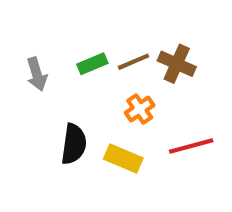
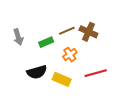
green rectangle: (92, 64) -> (46, 42), moved
black semicircle: (74, 144) -> (37, 72), turned 66

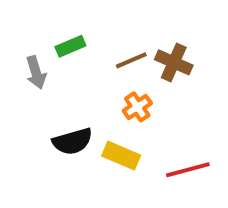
green rectangle: (46, 42) -> (70, 46), moved
red line: (96, 73) -> (188, 170), moved

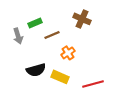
brown line: (131, 60) -> (52, 35), moved
brown cross: (174, 62) -> (82, 19), moved

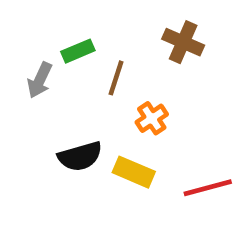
brown line: (52, 35) -> (116, 78), turned -49
gray arrow: (18, 36) -> (40, 80), turned 42

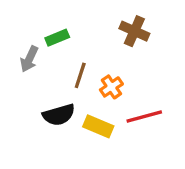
brown line: (116, 78) -> (80, 75), moved
red line: (208, 188) -> (144, 116), moved

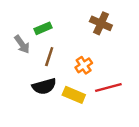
gray arrow: (29, 59) -> (22, 44), turned -60
brown line: (80, 75) -> (49, 57), moved

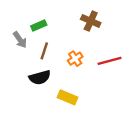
red line: (108, 88) -> (110, 61), moved
yellow rectangle: (74, 95) -> (67, 97), moved

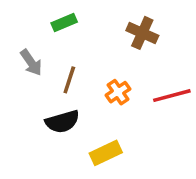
green rectangle: (39, 25) -> (64, 23), moved
yellow rectangle: (67, 97) -> (106, 153), turned -48

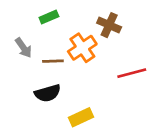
brown line: (69, 80) -> (53, 61), turned 70
orange cross: (118, 92) -> (82, 48), moved, size x1.5

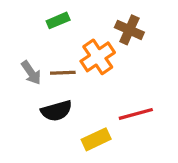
gray arrow: (24, 48) -> (31, 73), moved
red line: (132, 73) -> (136, 114), moved

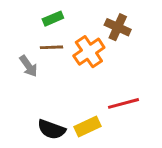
brown line: (63, 73) -> (51, 47), moved
black semicircle: (56, 111) -> (51, 129), moved, turned 36

